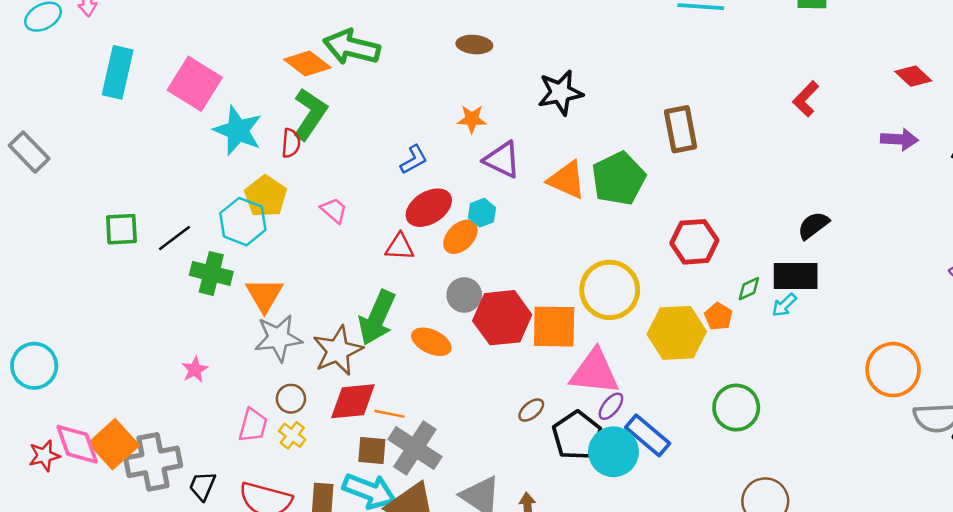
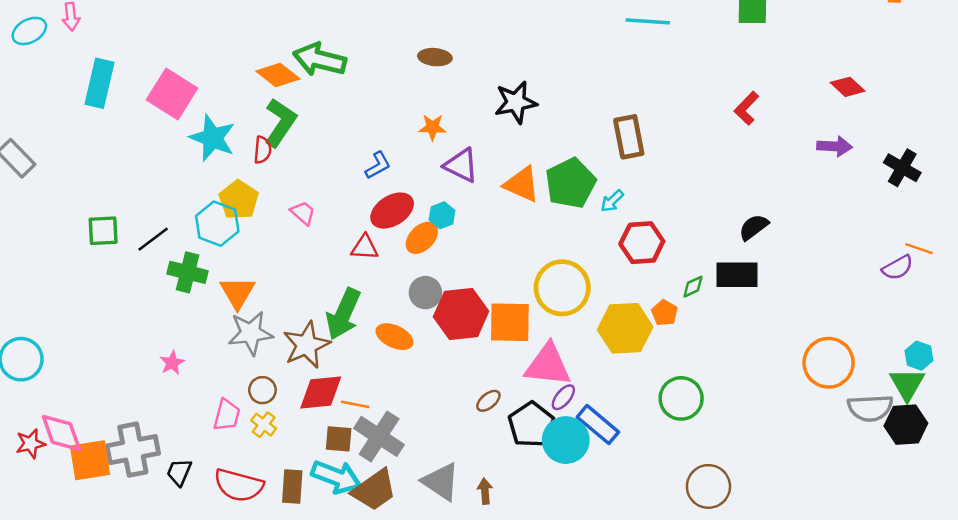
cyan arrow: (784, 305) -> (612, 201), moved
orange square: (114, 444) -> (90, 460), moved, turned 33

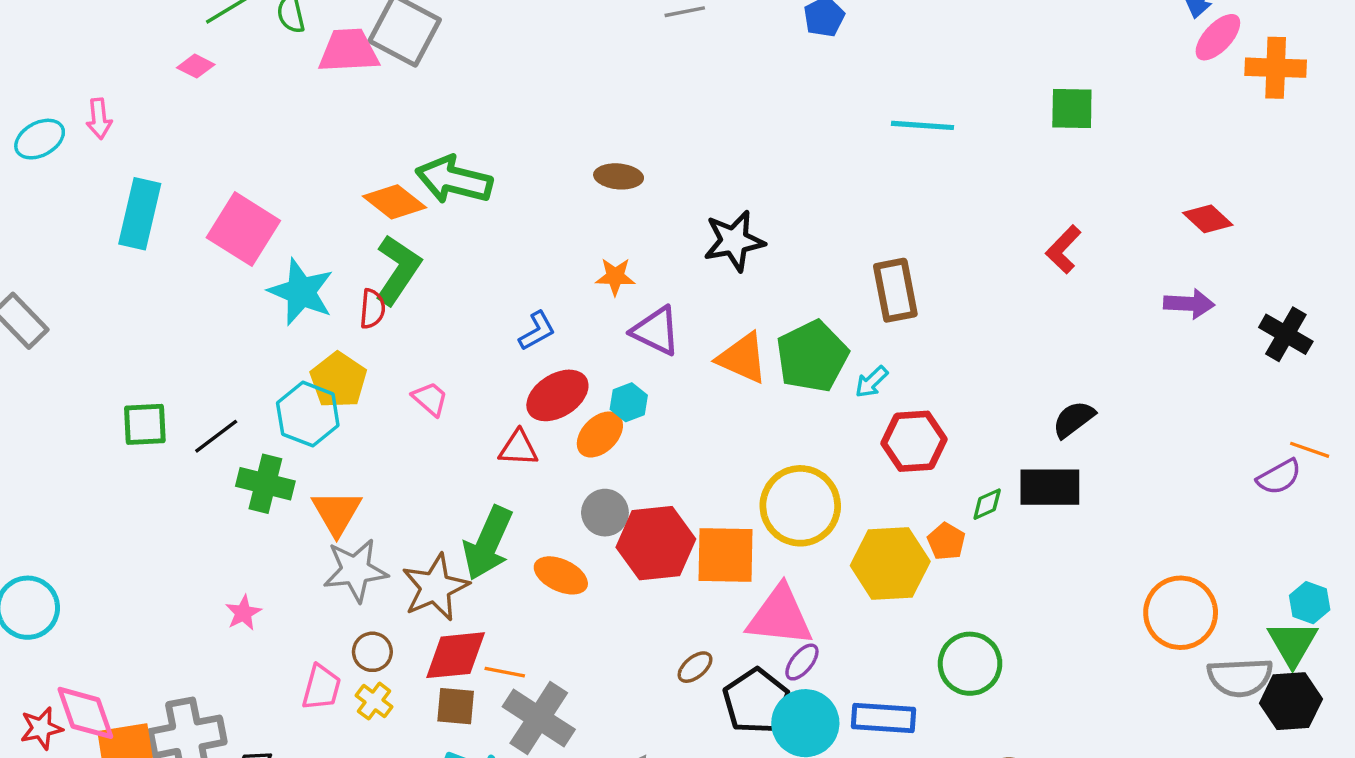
blue rectangle: (598, 425) -> (883, 718), moved, turned -36
brown square: (339, 439) -> (456, 706), moved

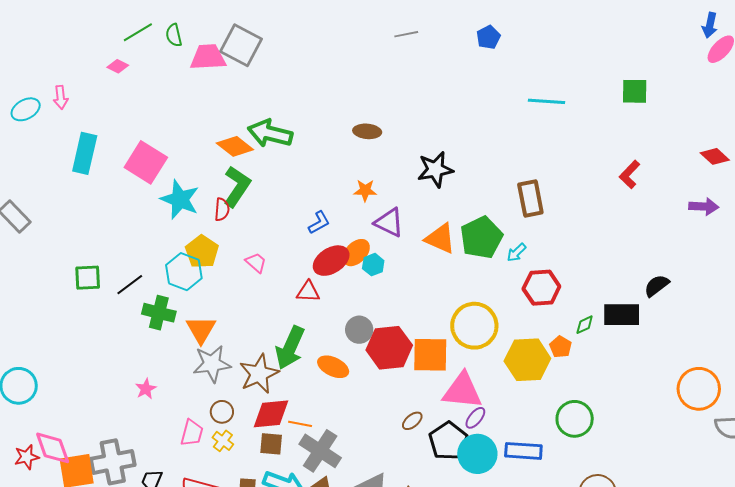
black semicircle: (1074, 419) -> (657, 286), moved
orange ellipse: (600, 434) -> (356, 253), moved

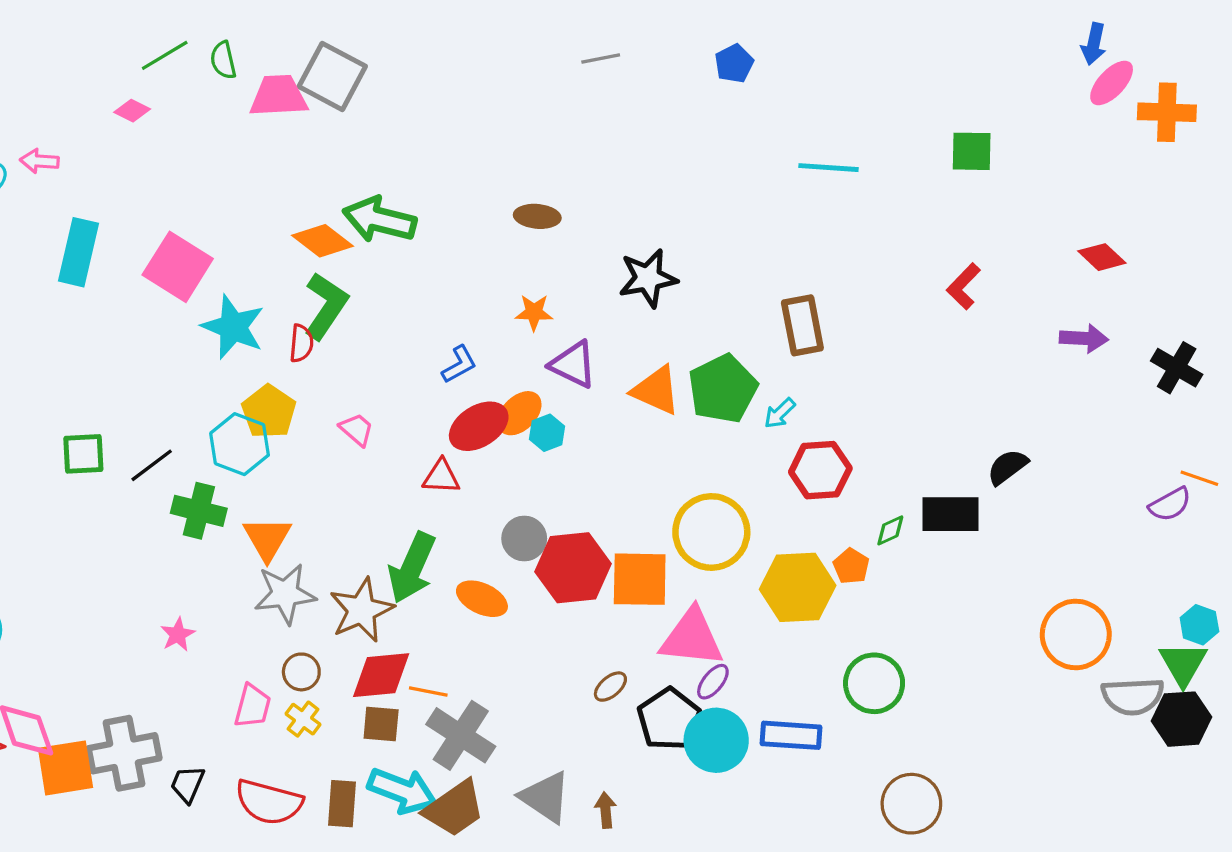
pink arrow: (61, 97) -> (39, 161), turned 100

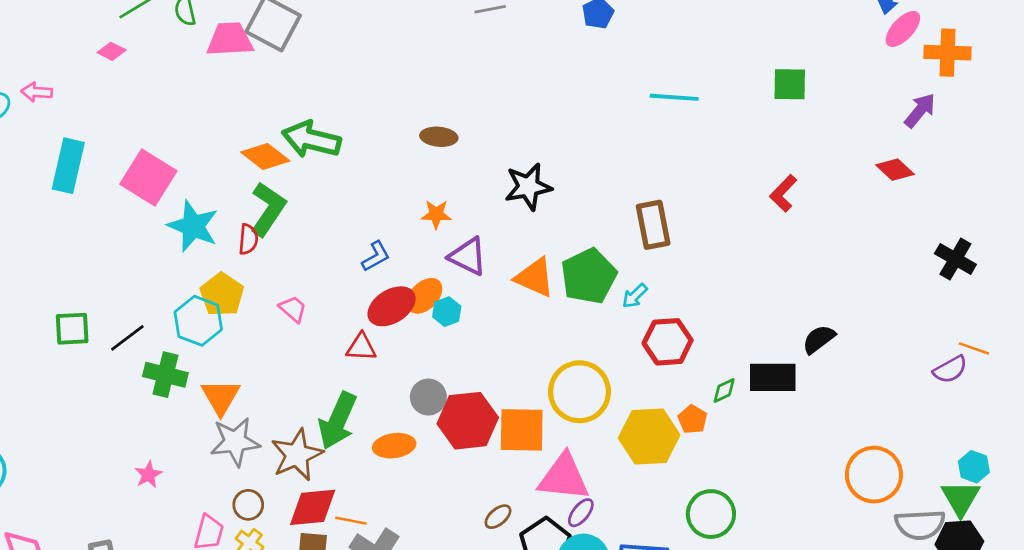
purple arrow: (1084, 338) -> (920, 110), moved, turned -54
orange ellipse: (482, 599) -> (394, 446), turned -33

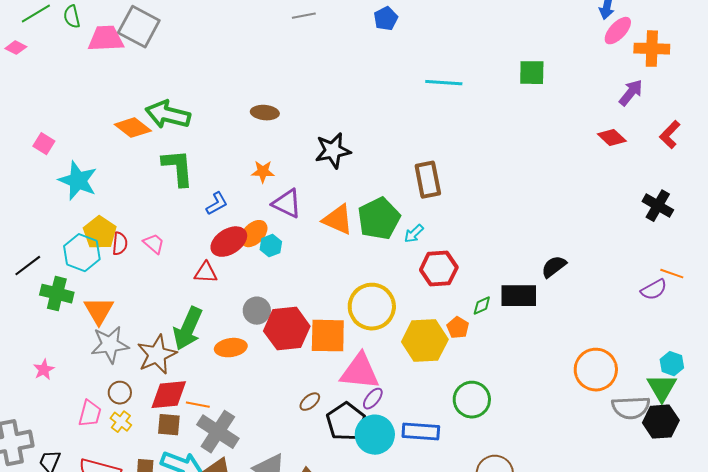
pink square: (148, 178) -> (44, 144), size x0.5
red L-shape: (783, 193) -> (670, 135), moved
green L-shape: (268, 209) -> (178, 168), moved, turned -39
red semicircle: (248, 239) -> (120, 244), moved

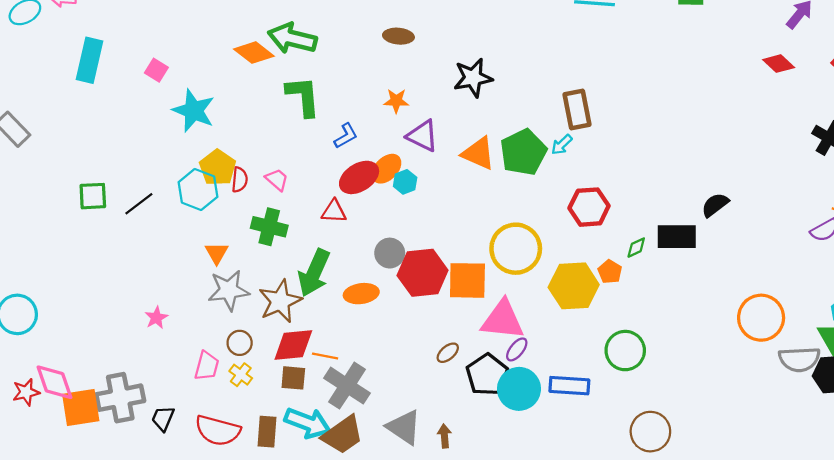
cyan arrow: (414, 234) -> (562, 145), moved
green cross: (57, 294) -> (269, 227), moved
orange triangle: (99, 311) -> (217, 253), size x0.7

